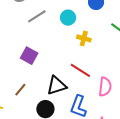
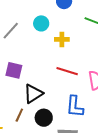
black triangle: (57, 86) -> (33, 94), moved
brown line: (20, 90) -> (19, 115), moved

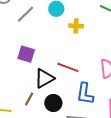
red line: (67, 71) -> (68, 67), moved

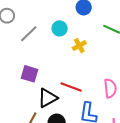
yellow cross: (76, 26) -> (79, 46), turned -32

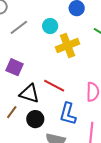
yellow cross: (79, 46) -> (68, 46), size x1.6
black triangle: (48, 98) -> (29, 94), turned 40

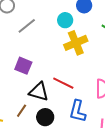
cyan circle: (50, 26) -> (65, 20), moved

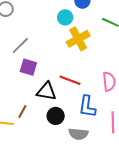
gray line: (27, 26) -> (20, 45), moved
brown line: (22, 111) -> (22, 111), moved

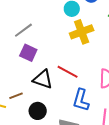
brown line: (22, 111) -> (16, 96), turned 32
black circle: (56, 116) -> (38, 111), moved

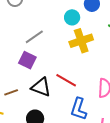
gray line: (23, 30) -> (34, 37), moved
brown line: (16, 96) -> (11, 92), moved

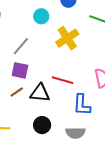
cyan circle: (72, 17) -> (41, 16), moved
brown line: (11, 92) -> (17, 92), moved

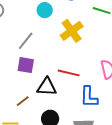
brown line: (17, 92) -> (23, 101), moved

